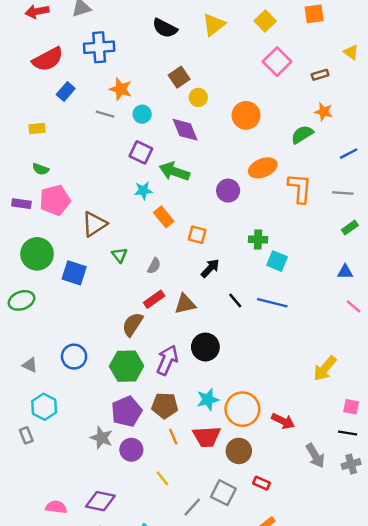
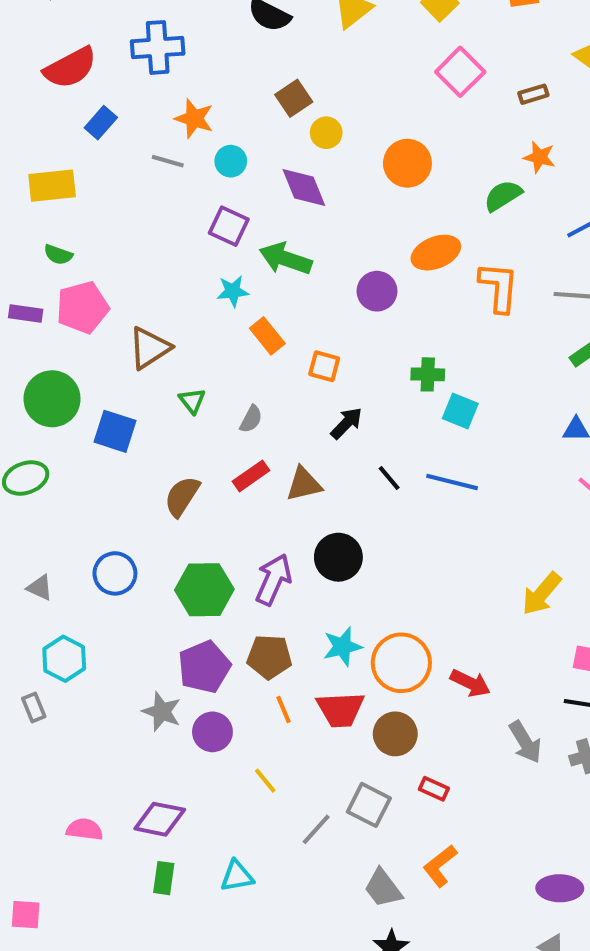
yellow rectangle: (37, 128) -> (52, 186), size x1.6
brown semicircle: (133, 324) -> (182, 496), moved

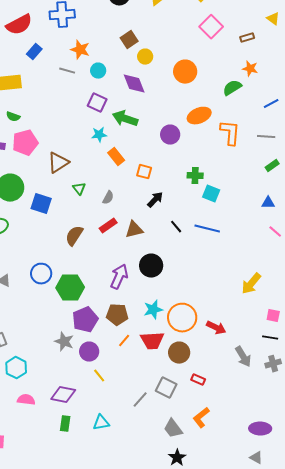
green hexagon: (204, 590) -> (70, 288), moved
cyan hexagon: (64, 659) -> (16, 368), moved
orange line: (284, 710) -> (124, 341), turned 64
yellow line: (265, 781) -> (99, 376), moved

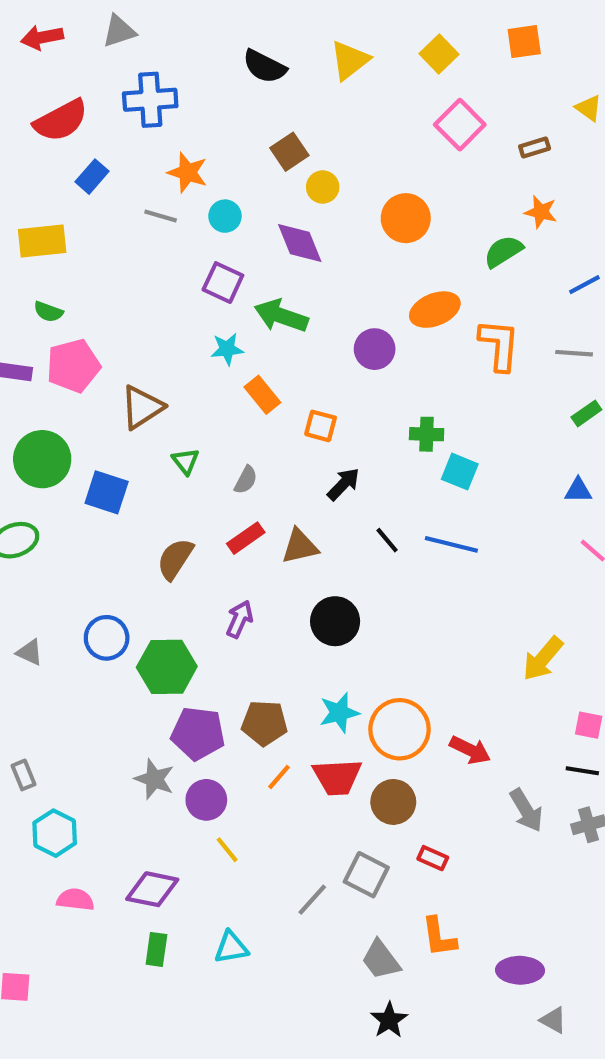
purple arrow: (119, 277) -> (240, 619), moved, size x0.7
purple pentagon: (85, 320) -> (198, 733), turned 30
orange L-shape: (201, 418) -> (439, 937), turned -60
purple ellipse: (260, 429) -> (520, 970), moved

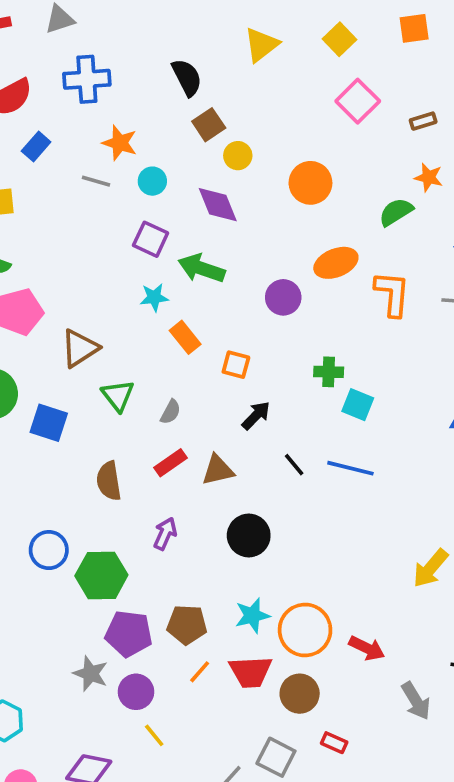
black semicircle: (264, 66) -> (187, 77), moved, turned -144
green triangle: (186, 461) -> (118, 396), size x1.4
brown semicircle: (175, 559) -> (109, 481), turned -42

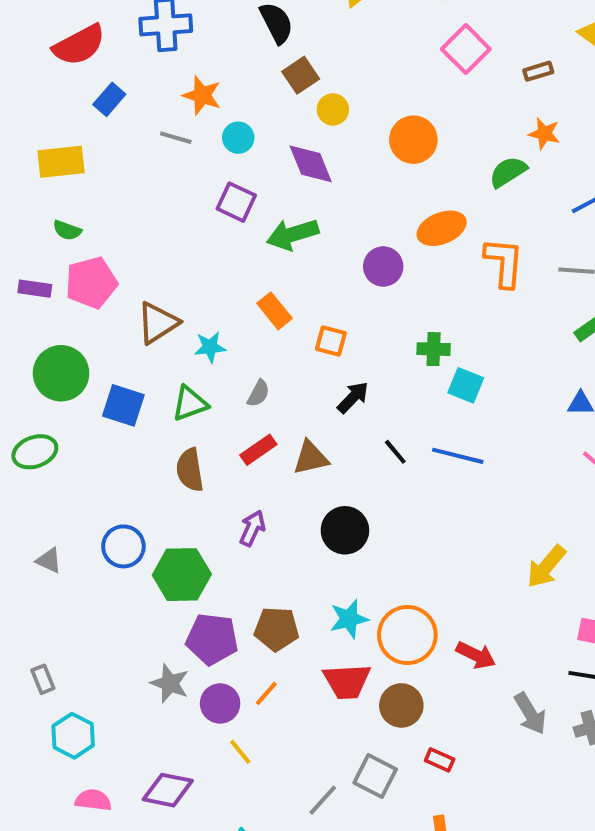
green arrow: (201, 268) -> (293, 234), turned -36
cyan star: (154, 297) -> (210, 347), moved
green triangle: (118, 396) -> (190, 403), moved, turned 48
orange line: (200, 672) -> (266, 693), moved

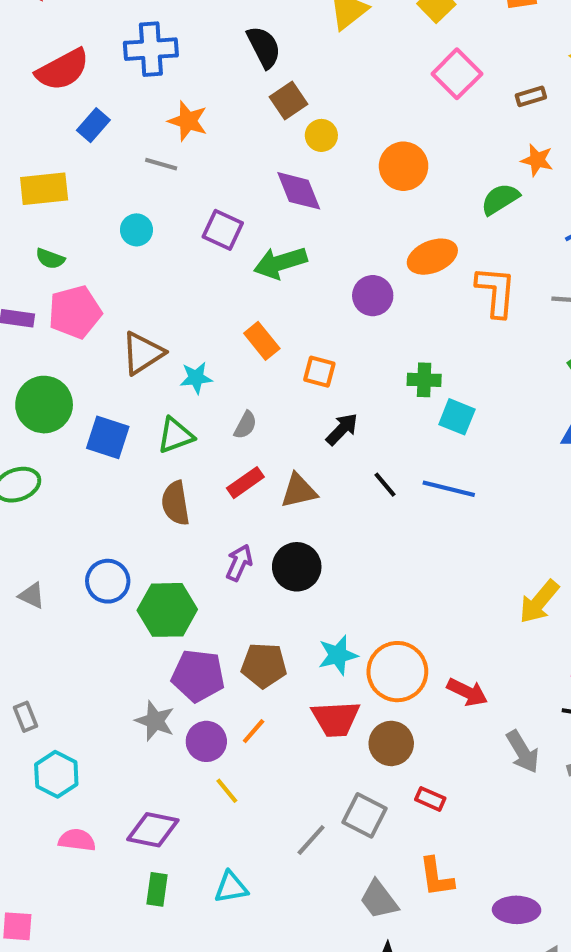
cyan circle: (238, 138) -> (136, 230), moved
black circle: (345, 530) -> (297, 567), moved

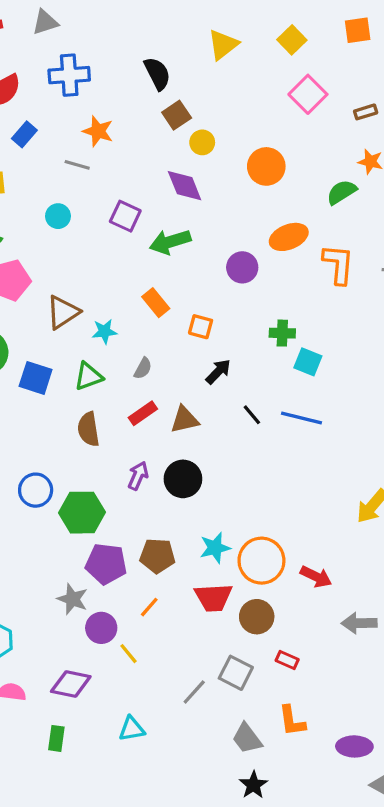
purple circle: (206, 741) -> (101, 628), moved
gray arrow: (523, 752) -> (359, 623), turned 120
green rectangle: (157, 889) -> (56, 738), moved

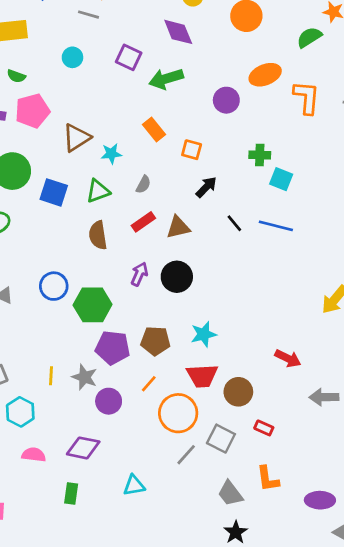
orange circle: (261, 561) -> (178, 413), moved
yellow line: (128, 654) -> (51, 376), moved, turned 42

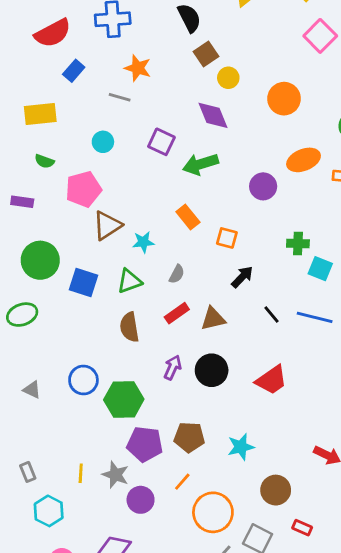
pink pentagon: (32, 111) -> (83, 189), moved
cyan star: (204, 334) -> (241, 447), moved
red trapezoid: (202, 376) -> (271, 380), moved, turned -32

